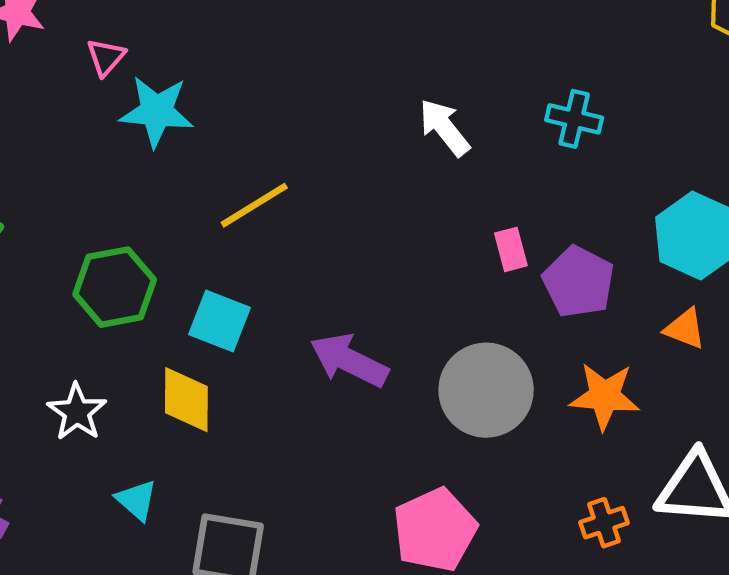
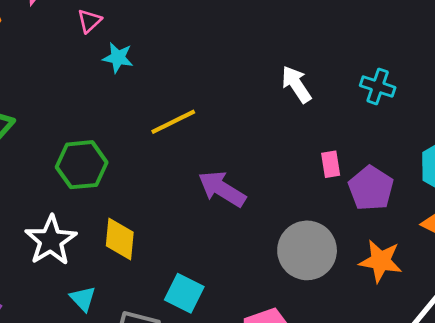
cyan star: (157, 111) -> (118, 58), size x0.7
cyan square: (220, 321) -> (184, 293), moved
purple arrow: (349, 360) -> (222, 189), moved
white star: (77, 412) -> (51, 240), size x1.4

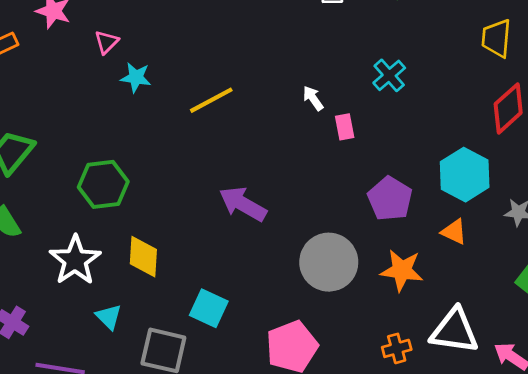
white arrow: (296, 84) -> (313, 98), size x0.7
cyan cross: (378, 86) -> (389, 75), moved, turned 32
yellow line: (173, 122) -> (211, 100), moved
pink rectangle: (331, 164) -> (345, 127), moved

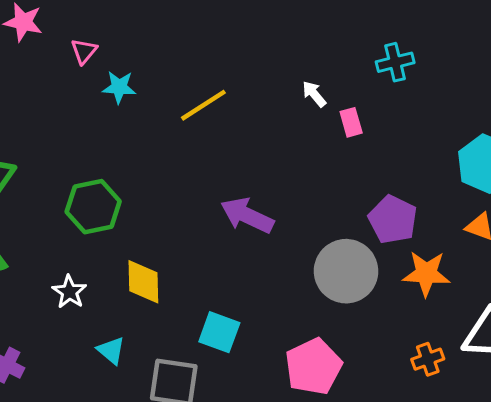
cyan cross: (389, 75) -> (395, 62), turned 32
purple pentagon: (390, 199) -> (393, 220), moved
white star: (75, 260) -> (69, 292), size x0.6

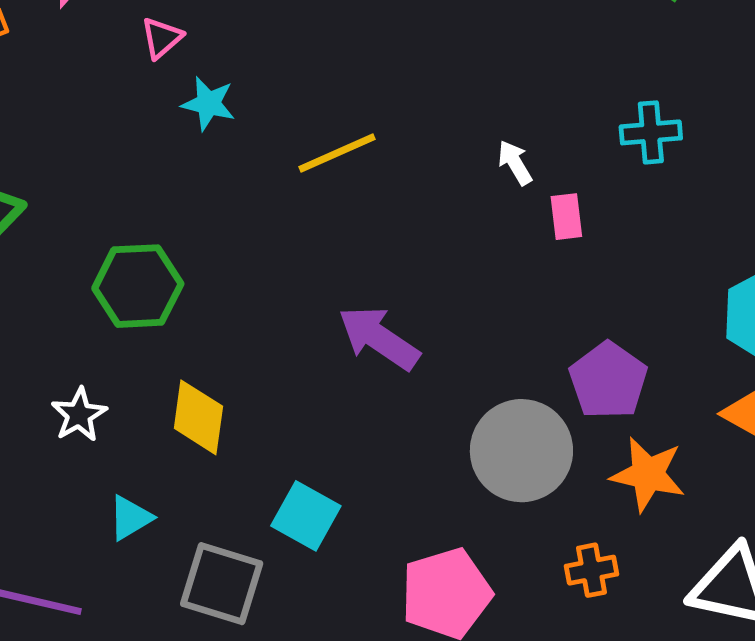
cyan triangle: (111, 350) -> (130, 518), turned 40
orange cross: (428, 359) -> (592, 570), moved

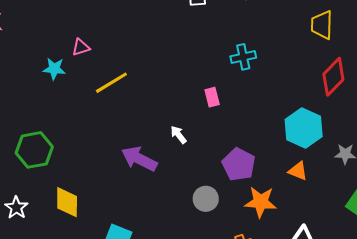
pink triangle: (162, 38) -> (81, 47), moved, turned 30
white arrow: (515, 163) -> (178, 135), moved
gray circle: (521, 451) -> (206, 199), size x0.6

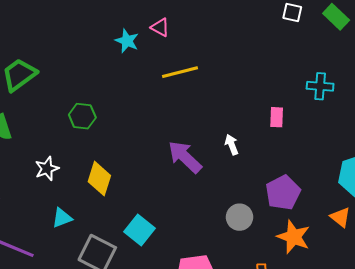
pink triangle: (81, 47) -> (160, 27), turned 30
green hexagon: (34, 150) -> (82, 116), size x0.7

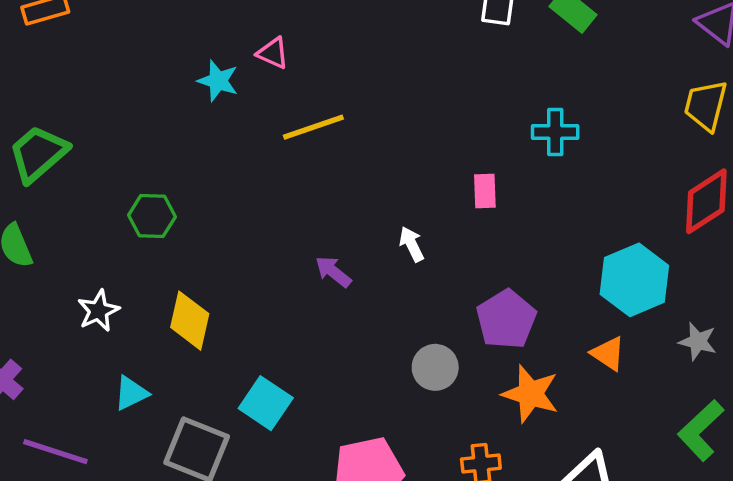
purple arrow: (185, 157) -> (333, 272), size x0.6

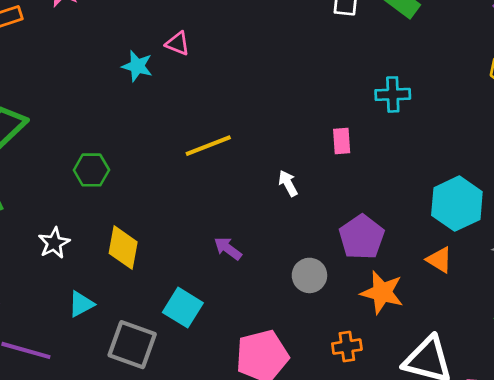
yellow line: (313, 127) -> (208, 146), moved
purple arrow: (333, 272) -> (228, 248), moved

